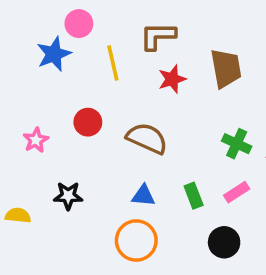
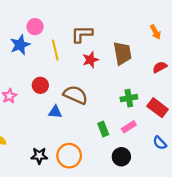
green cross: (237, 144) -> (129, 98), turned -35
black star: (68, 196) -> (39, 156), moved
blue triangle: (143, 196) -> (55, 112), moved

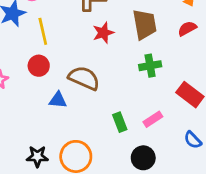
yellow line: (55, 50) -> (43, 31), moved
red semicircle: (160, 67) -> (187, 29), moved
green cross: (129, 98) -> (150, 66), moved

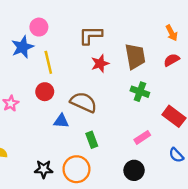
green cross: (150, 66) -> (140, 92), turned 30
green rectangle: (120, 122) -> (92, 140), moved

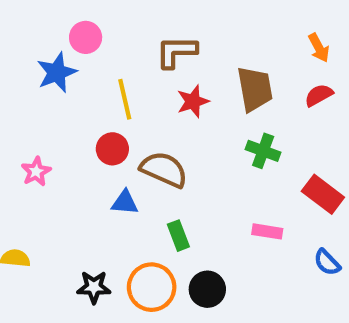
yellow line: (48, 62) -> (125, 99), moved
red circle: (45, 92) -> (112, 149), moved
pink rectangle: (142, 137) -> (267, 231), turned 42
black circle: (134, 170) -> (207, 289), moved

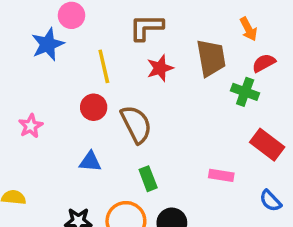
orange arrow: (319, 48) -> (248, 29), moved
green cross: (263, 151) -> (245, 92), moved
brown semicircle: (164, 169) -> (136, 124), turned 39
blue triangle: (125, 203) -> (90, 162), moved

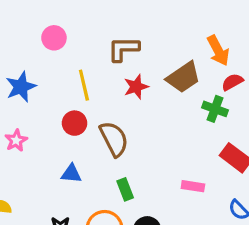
orange arrow: (248, 29) -> (218, 50), size x1.4
blue star: (48, 44) -> (21, 87), moved
brown trapezoid: (211, 58) -> (183, 77), turned 66

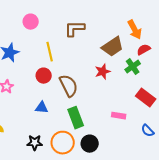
red star: (136, 87) -> (103, 72), moved
green cross: (215, 109) -> (133, 67), turned 35
green rectangle: (125, 189) -> (76, 118), size x1.5

